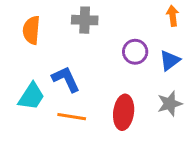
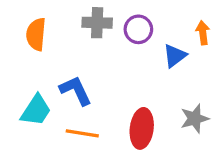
orange arrow: (173, 16) -> (203, 33), moved
purple circle: (135, 52) -> (138, 29), moved
blue triangle: (170, 60) -> (175, 56), moved

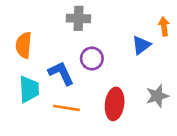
purple circle: (138, 29) -> (92, 59), moved
orange semicircle: (36, 34) -> (24, 45), moved
cyan trapezoid: (36, 110) -> (29, 89), turned -36

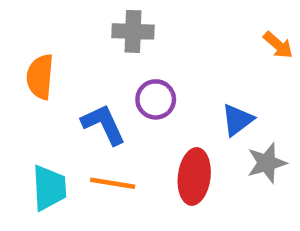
orange arrow: (164, 26) -> (278, 45), turned 138
blue triangle: (141, 45) -> (237, 120), moved
cyan trapezoid: (29, 89) -> (49, 188), moved

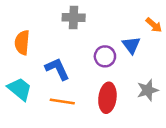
purple circle: (156, 99) -> (105, 56), moved
blue triangle: (237, 120) -> (131, 45), moved, turned -30
cyan trapezoid: (49, 188) -> (20, 89), moved, turned -48

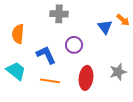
blue triangle: (131, 45) -> (105, 27), moved
purple circle: (105, 56) -> (74, 45), moved

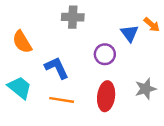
orange semicircle: (18, 34) -> (22, 42), turned -36
purple circle: (74, 45) -> (105, 54), moved

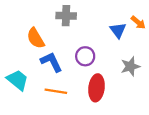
orange semicircle: (22, 42) -> (36, 38), moved
purple circle: (105, 54) -> (85, 56), moved
gray star: (146, 89) -> (130, 66), moved

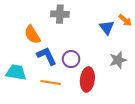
purple circle: (85, 56) -> (71, 59), moved
cyan trapezoid: (18, 80) -> (16, 72), turned -30

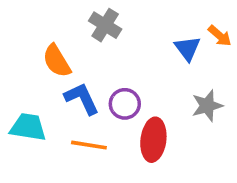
gray cross: (60, 14) -> (105, 25), turned 30

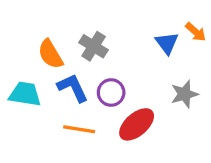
gray cross: (105, 25) -> (94, 46), moved
cyan trapezoid: (28, 127) -> (25, 94), moved
red ellipse: (153, 140) -> (137, 124), turned 42

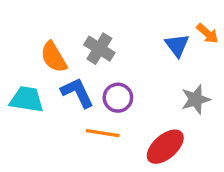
red ellipse: (137, 124) -> (165, 147), moved
orange line: (79, 129) -> (103, 133), moved

